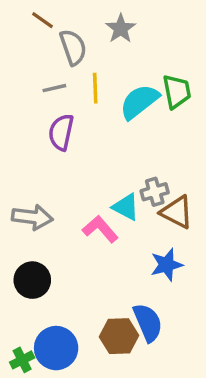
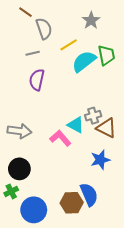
gray star: (121, 29) -> (91, 20), moved
yellow line: (95, 88) -> (69, 45), moved, turned 60
green cross: (22, 360) -> (11, 191), moved

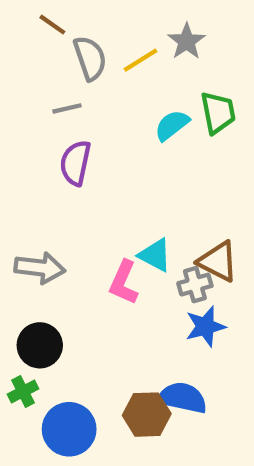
yellow line: (69, 45) -> (140, 60), moved
cyan semicircle: (84, 61) -> (172, 125), size x0.7
gray cross: (93, 116) -> (195, 285), moved
pink L-shape: (60, 138) -> (124, 282), turned -115
blue semicircle: (89, 194) -> (182, 398), turned -55

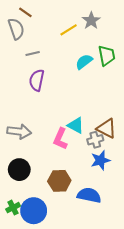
gray semicircle: (90, 58) -> (16, 29), moved
green cross: (23, 391) -> (13, 208), moved
brown hexagon: (147, 415) -> (59, 181), moved

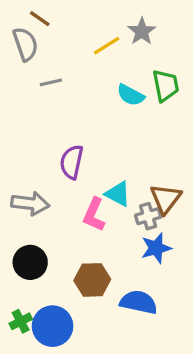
cyan semicircle: (84, 62) -> (131, 95), turned -114
purple semicircle: (37, 80) -> (72, 162), moved
brown triangle: (107, 128) -> (166, 199), turned 40

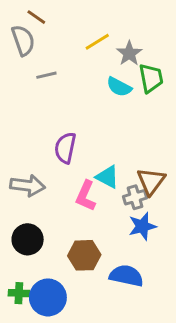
gray star: (142, 31) -> (129, 53), moved
green cross: (21, 321) -> (19, 293), turned 30

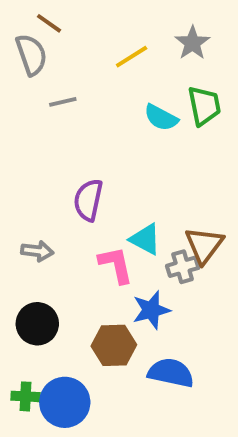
gray star: (129, 53) -> (192, 43), moved
gray arrow: (28, 186) -> (37, 251), size x0.7
pink L-shape: (86, 196) -> (116, 265), turned 144
blue star: (142, 226) -> (151, 310), moved

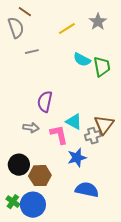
green trapezoid: (204, 106) -> (102, 67), moved
gray arrow: (37, 251) -> (31, 128), moved
brown hexagon: (114, 345) -> (40, 176), moved
green cross: (25, 396) -> (13, 202), turned 32

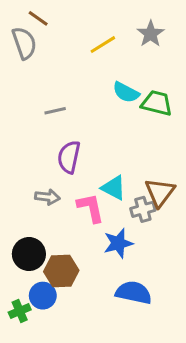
gray line: (32, 52) -> (55, 111), moved
green trapezoid: (102, 67) -> (157, 103), turned -65
green cross: (13, 202) -> (20, 311), turned 32
blue circle: (33, 205) -> (43, 296), moved, size x0.7

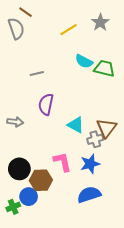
gray arrow: (47, 197) -> (15, 122), moved
pink L-shape: (91, 208) -> (62, 162), moved
blue star: (118, 243) -> (90, 164), moved
blue semicircle: (134, 293) -> (89, 195), turned -30

